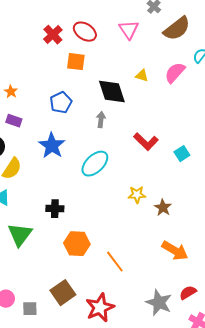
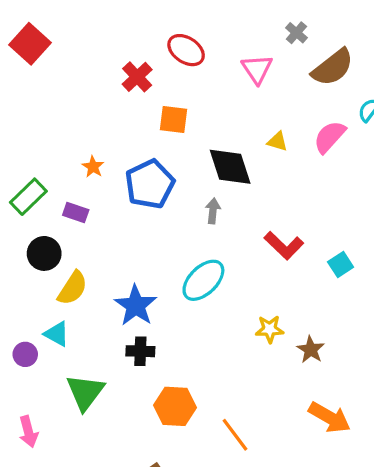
red ellipse: (85, 32) -> (186, 50), moved
orange star: (11, 92) -> (93, 167), moved
blue pentagon: (61, 103) -> (150, 184), size x1.4
blue star: (52, 146) -> (136, 305), moved

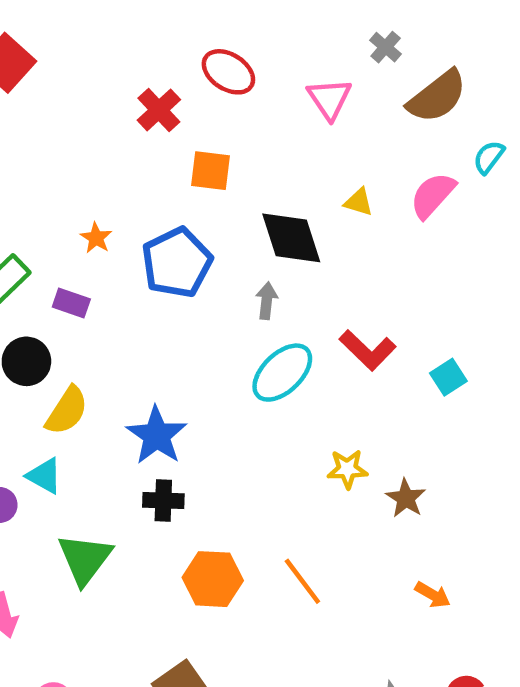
cyan ellipse: (203, 280) -> (282, 373), moved
orange arrow: (330, 417) -> (433, 595), size x0.6
orange line: (235, 435) -> (302, 581), moved

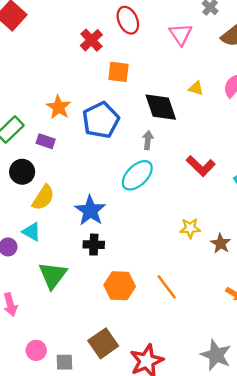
red ellipse: (228, 72) -> (128, 20), turned 32
orange star: (96, 238) -> (59, 107), size x1.5
cyan ellipse: (282, 373) -> (137, 175), moved

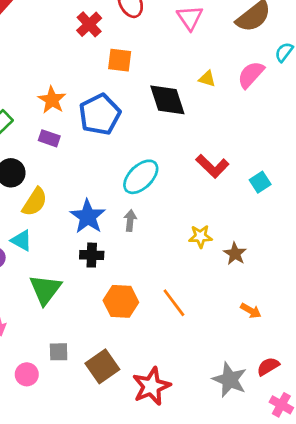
gray arrow: (148, 140) -> (130, 221), moved
purple rectangle: (46, 141) -> (49, 138), moved
gray square: (64, 362) -> (59, 352), moved

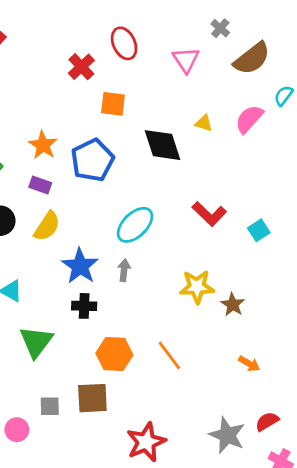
yellow semicircle: (35, 202) -> (47, 226), moved
yellow star: (200, 236) -> (197, 287), size x1.4
brown square: (102, 366) -> (92, 398), moved, turned 32

